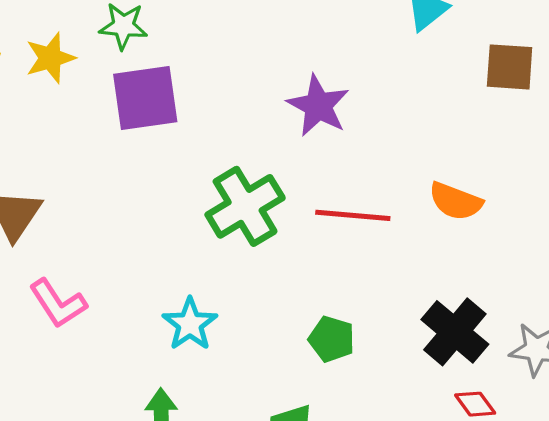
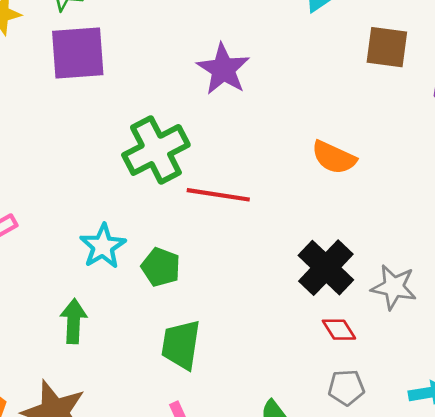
red line: (353, 215) -> (218, 195), moved
green pentagon: (332, 339) -> (161, 267), moved

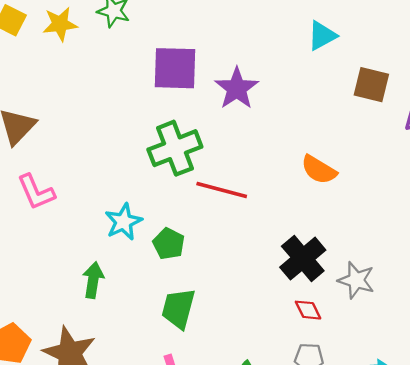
purple square: (78, 53) -> (175, 68), moved

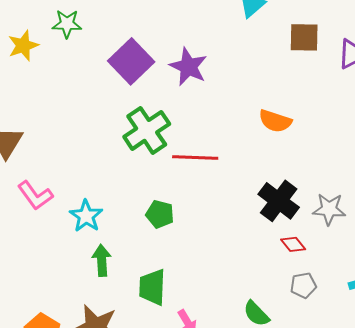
purple square: (175, 68) -> (131, 61), turned -33
cyan star: (123, 222) -> (86, 216), moved
green trapezoid: (178, 308) -> (152, 287), moved

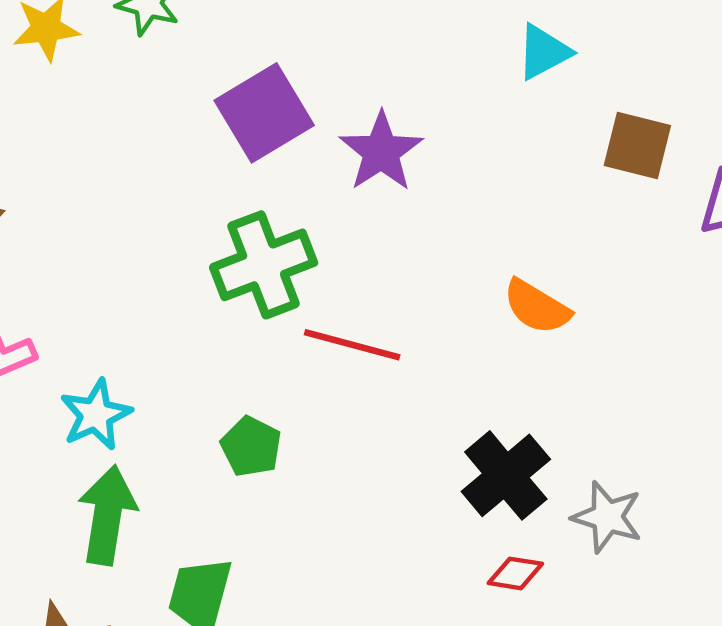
red diamond: (293, 244) -> (515, 573), turned -55
green arrow: (102, 260) -> (107, 515), size x1.4

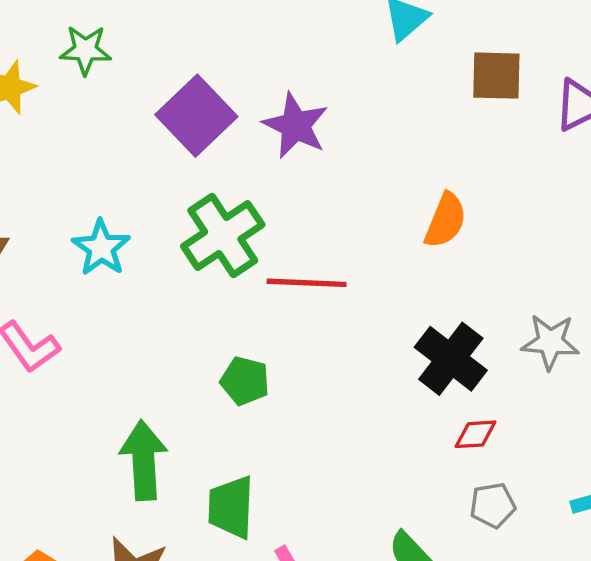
orange semicircle: (537, 307) -> (445, 220), turned -86
cyan star: (96, 415) -> (101, 248), moved
gray star: (607, 517) -> (550, 342), moved

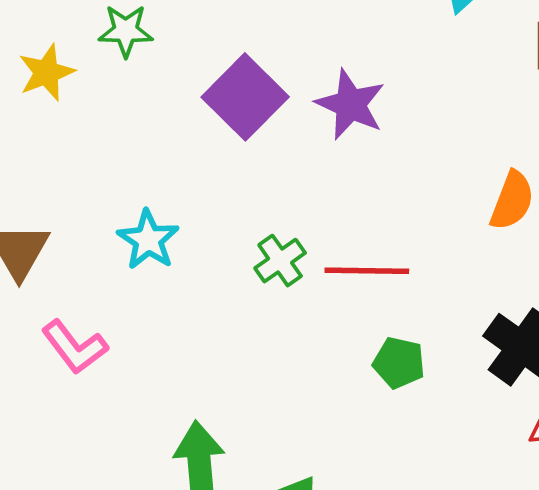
green cross: (223, 235) -> (280, 261), moved, size x0.6
green pentagon: (245, 381) -> (399, 363), moved

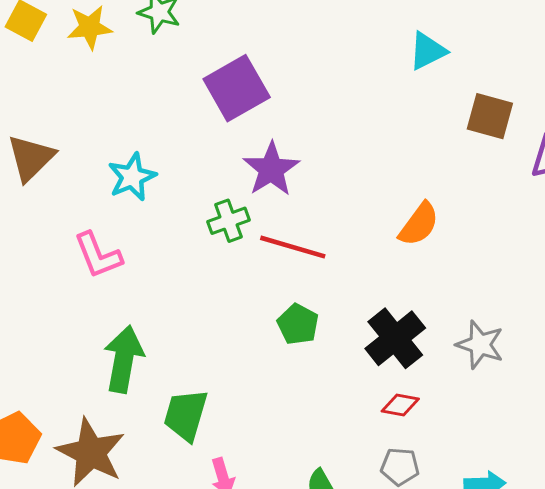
purple star: (350, 104) -> (271, 169), moved
pink L-shape: (75, 347) -> (98, 255), moved

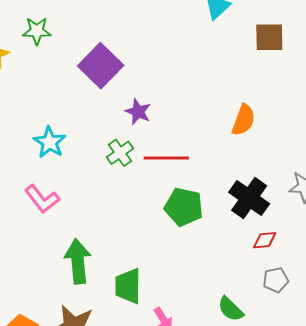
purple star: (271, 169) -> (138, 112), size x0.7
green pentagon: (298, 324) -> (184, 207), size x1.4

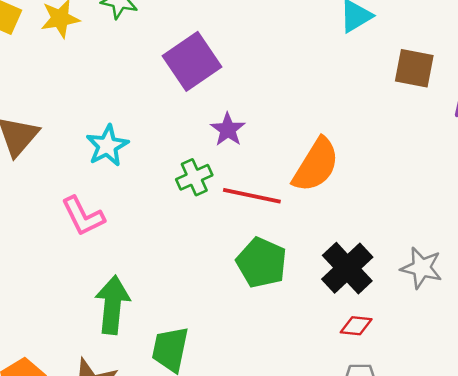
orange semicircle: (243, 120) -> (316, 165), moved, size x1.4

